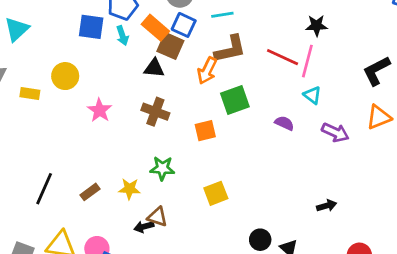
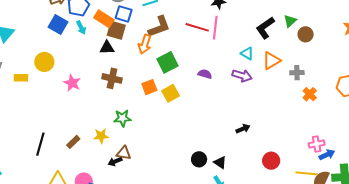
blue square: (91, 27) -> (58, 24), turned 30
cyan triangle: (312, 95) -> (247, 53), moved
yellow square: (216, 193) -> (171, 93), moved

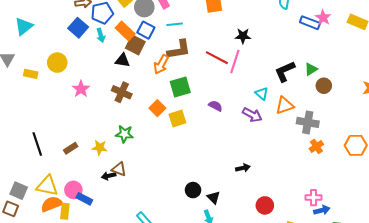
gray cross: (297, 73) -> (308, 122), size x1.5
orange square: (149, 87) -> (157, 108), turned -35
black line: (40, 144) -> (37, 144), turned -45

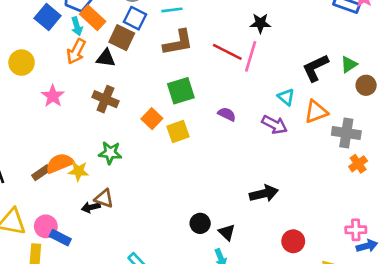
orange rectangle: (125, 31) -> (93, 18), moved
orange arrow: (161, 64) -> (76, 51), moved
black arrow: (243, 168) -> (264, 194), size x1.5
orange semicircle: (52, 204) -> (60, 163), moved

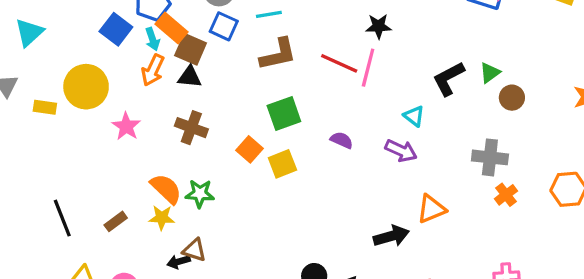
brown square: (122, 38) -> (191, 49), moved
yellow circle: (22, 63) -> (86, 87), size x1.4
orange triangle: (316, 112) -> (431, 209), moved
orange semicircle: (60, 163) -> (166, 189), moved, turned 68

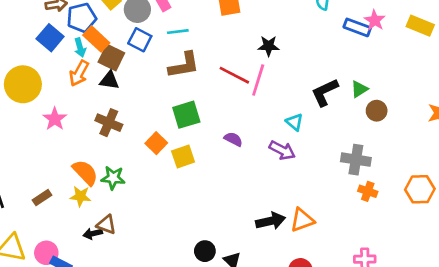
orange cross: (506, 195) -> (368, 191), turned -36
orange triangle: (431, 209) -> (302, 220), moved

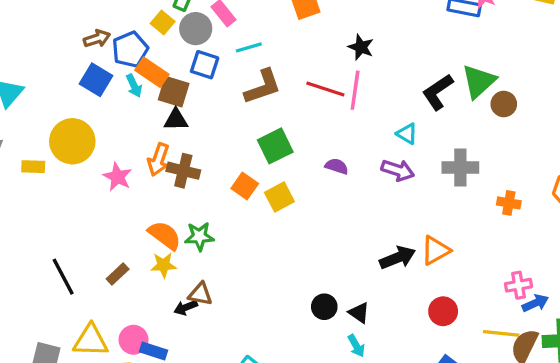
black star: (269, 46) -> (361, 47), turned 30
orange arrow: (79, 73) -> (158, 160), moved
green triangle: (359, 89) -> (479, 81), size x1.6
gray cross: (356, 160) -> (460, 167), moved

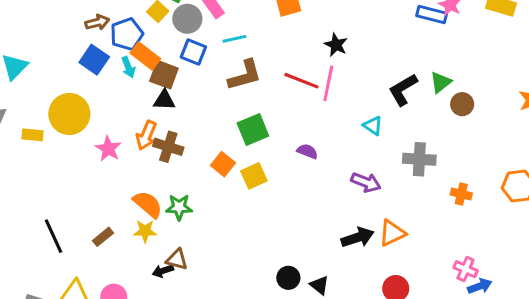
green triangle: (479, 81) -> (441, 82), size x0.7
purple arrow: (398, 170) -> (366, 182), moved
pink cross: (519, 285) -> (465, 269), turned 30

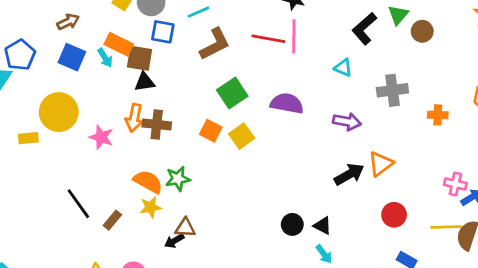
blue pentagon: (127, 34) -> (20, 55), moved
purple semicircle: (307, 151) -> (287, 103), size x1.6
black line: (54, 236) -> (78, 204), moved

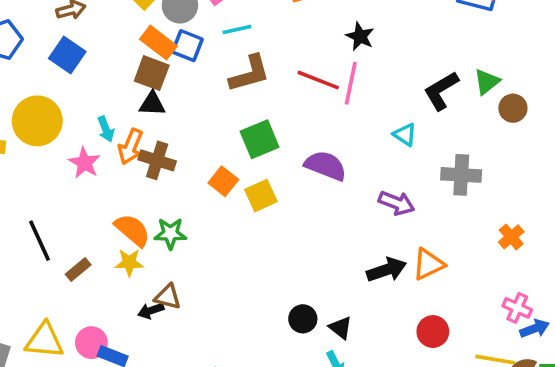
orange rectangle: (119, 44) -> (158, 43), moved
cyan arrow: (105, 58) -> (106, 129), moved
orange cross: (438, 115) -> (511, 237), moved, turned 36

